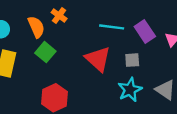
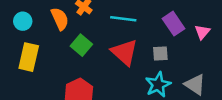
cyan line: (112, 27) -> (123, 19), moved
green square: (45, 52) -> (81, 45), moved

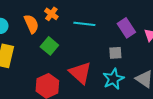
red triangle: (124, 52) -> (80, 73), moved

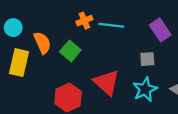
orange cross: (51, 14) -> (84, 21), moved, turned 32
orange semicircle: (31, 24) -> (42, 43), moved

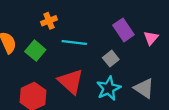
cyan line: (111, 25) -> (74, 43), moved
gray square: (147, 59) -> (111, 59), turned -35

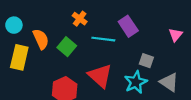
orange cross: (49, 21) -> (80, 19), turned -32
purple rectangle: (123, 30) -> (128, 26), moved
gray square: (111, 59) -> (146, 61), moved, turned -32

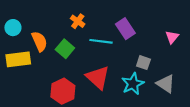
yellow rectangle: (19, 57) -> (18, 59), turned 70

